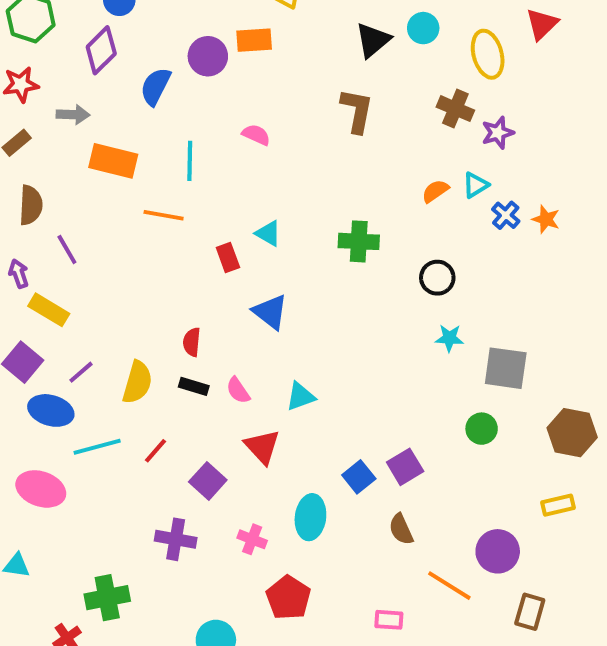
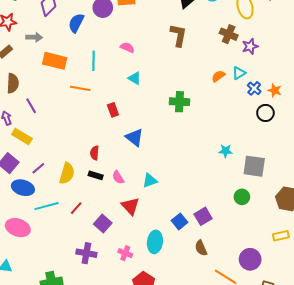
cyan triangle: (268, 233) -> (134, 78), moved
black circle: (437, 278) -> (265, 113), moved

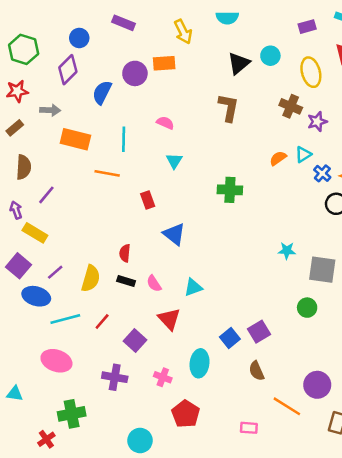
cyan triangle: (134, 78) -> (174, 161), turned 32
purple line: (31, 106) -> (46, 195), turned 70
pink ellipse: (18, 228) -> (56, 361), moved

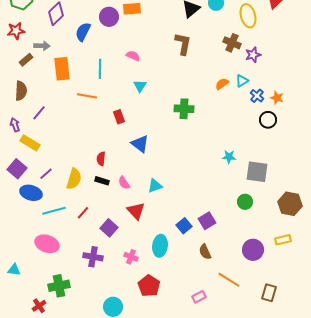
brown rectangle: (15, 128) -> (26, 60), moved
orange rectangle: (75, 139) -> (62, 69), turned 70
purple circle: (317, 385) -> (253, 250), moved
pink rectangle: (249, 428) -> (199, 297), turned -32

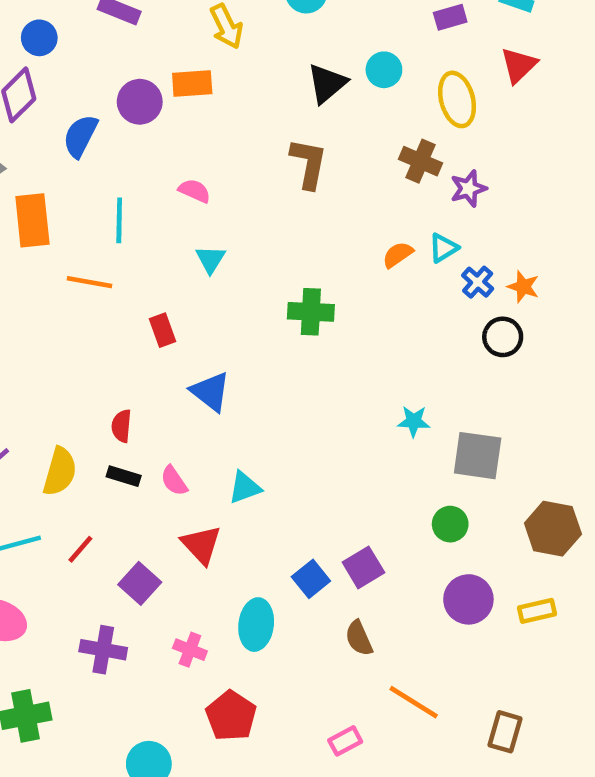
purple circle: (253, 250) -> (468, 599), moved

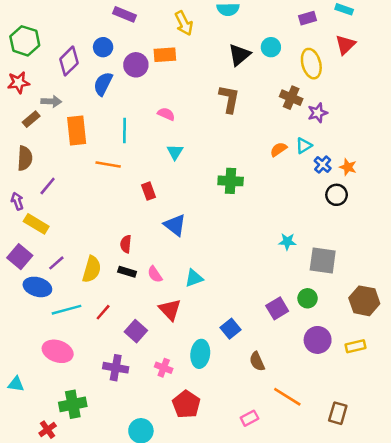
blue circle: (39, 38) -> (103, 47), moved
purple square: (363, 567) -> (277, 308), moved

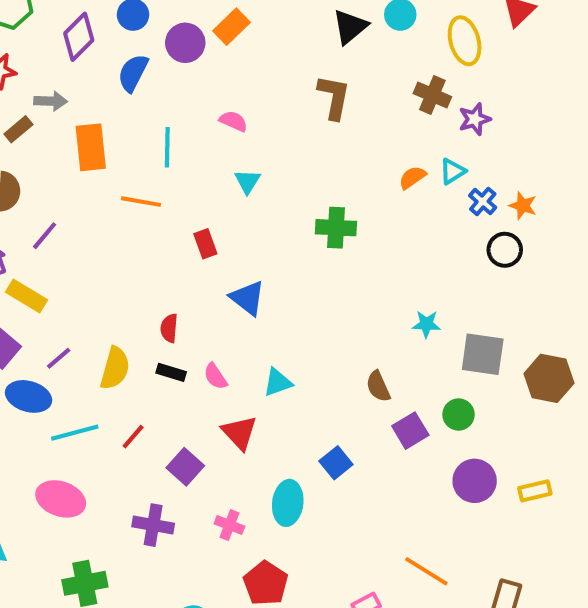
orange rectangle: (165, 55) -> (231, 27), turned -40
brown hexagon: (364, 301) -> (549, 378), moved
brown semicircle: (257, 361) -> (378, 386), moved

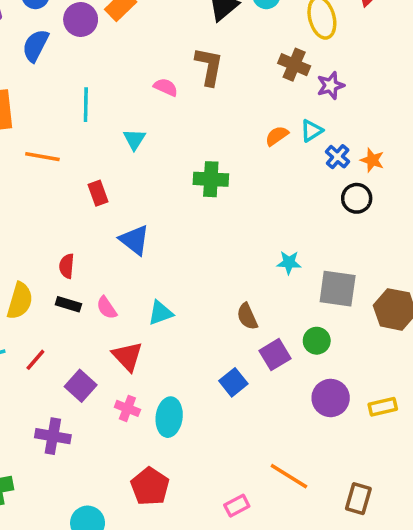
pink semicircle: (233, 121) -> (166, 87), moved
cyan line: (167, 147) -> (86, 105), moved
blue square: (336, 463) -> (233, 382), moved
pink cross: (229, 525) -> (127, 408), moved

